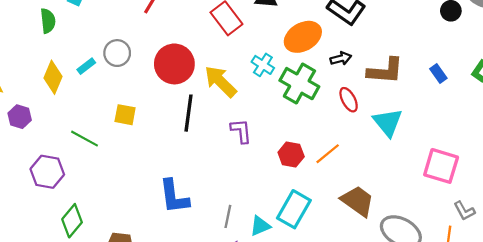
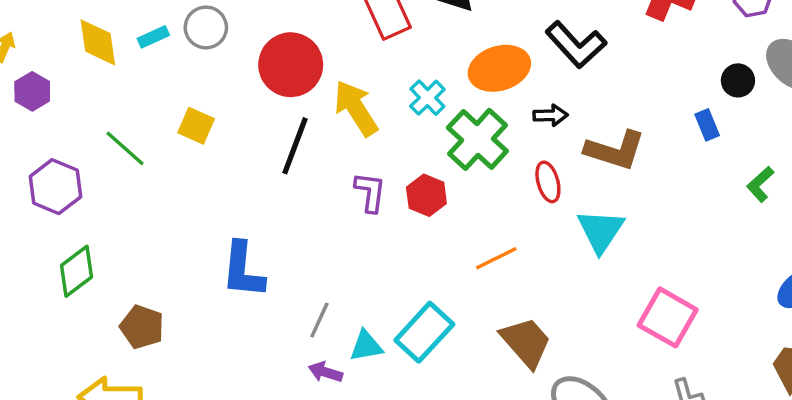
blue rectangle: (438, 74) -> (707, 125), moved
yellow diamond: (53, 77) -> (98, 42), turned -44
red hexagon: (291, 155) -> (426, 195), moved

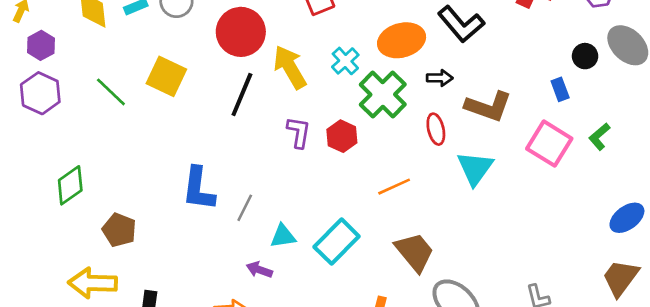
yellow square: (196, 126) -> (166, 76), size x1.4
purple hexagon: (55, 187) -> (40, 93), moved
pink square: (668, 317) -> (549, 144), moved
gray line: (319, 320) -> (245, 208), moved
cyan triangle: (366, 346) -> (283, 236), moved

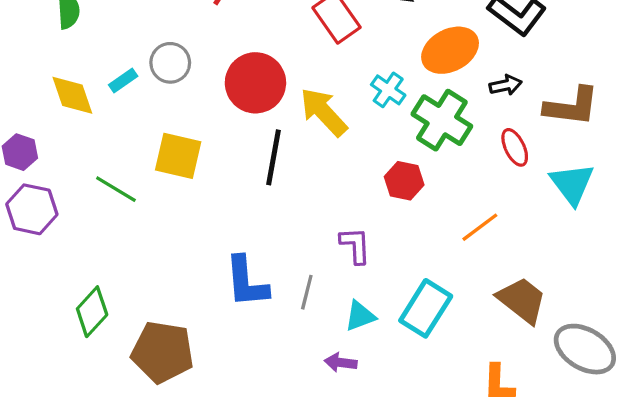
purple L-shape: (299, 132) -> (355, 245), moved
brown pentagon: (119, 230) -> (163, 352), size x1.5

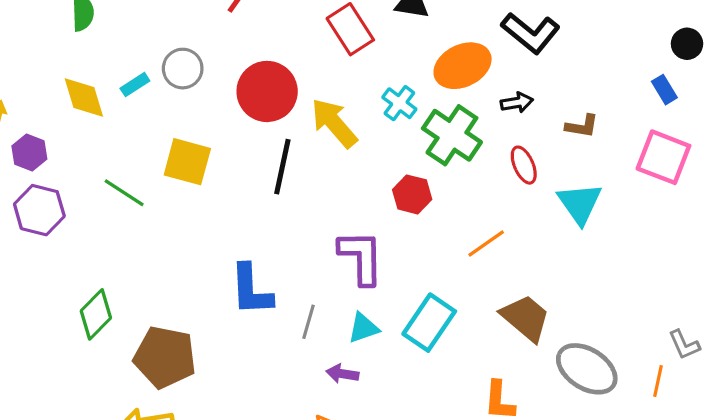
brown L-shape: (572, 106) -> (582, 126), size x0.6
purple L-shape: (355, 245) -> (361, 257), size x1.5
gray line: (307, 292) -> (309, 322), moved

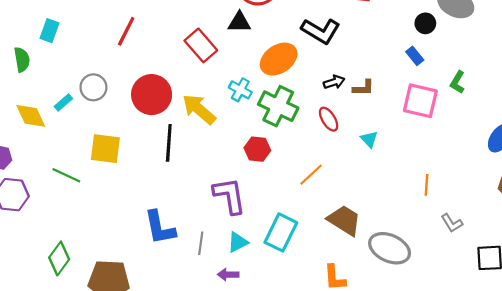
black arrow: (517, 102) -> (334, 82), moved
cyan triangle: (580, 203) -> (369, 139), size x0.6
orange line: (658, 381) -> (426, 185), moved

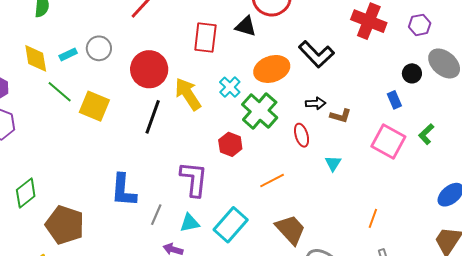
red rectangle: (201, 45) -> (205, 37), turned 32
green line: (66, 175) -> (60, 92), moved

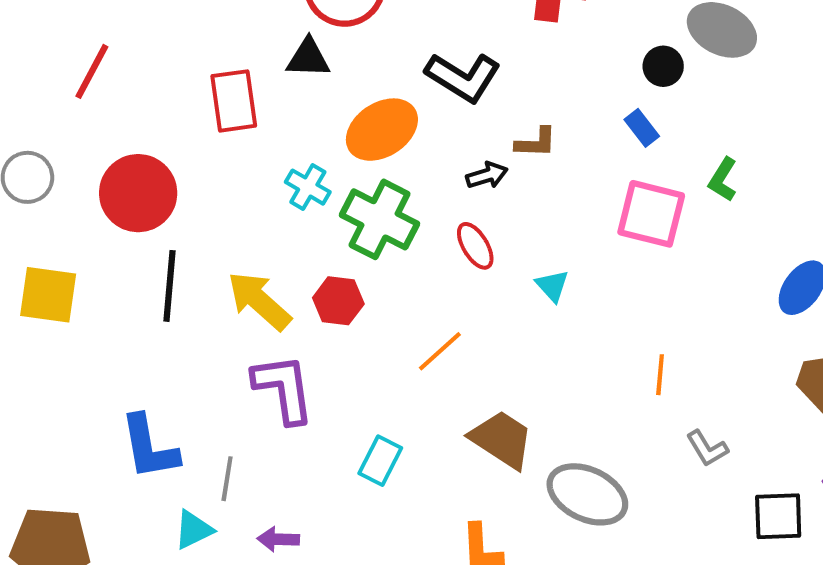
yellow arrow: (188, 94) -> (259, 301), moved
brown L-shape: (341, 116) -> (536, 143), moved
cyan triangle: (190, 223) -> (194, 530), moved
cyan rectangle: (231, 225) -> (380, 461), size x0.7

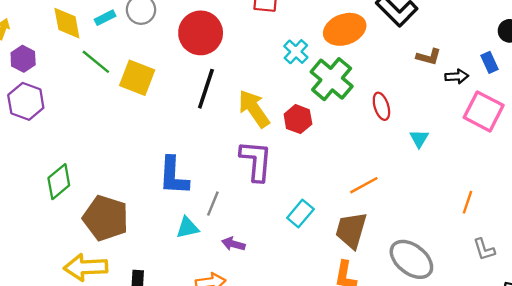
black arrow: (487, 175) -> (457, 76), moved
orange line: (440, 351) -> (364, 185), moved
brown trapezoid: (502, 439) -> (351, 230), moved, turned -120

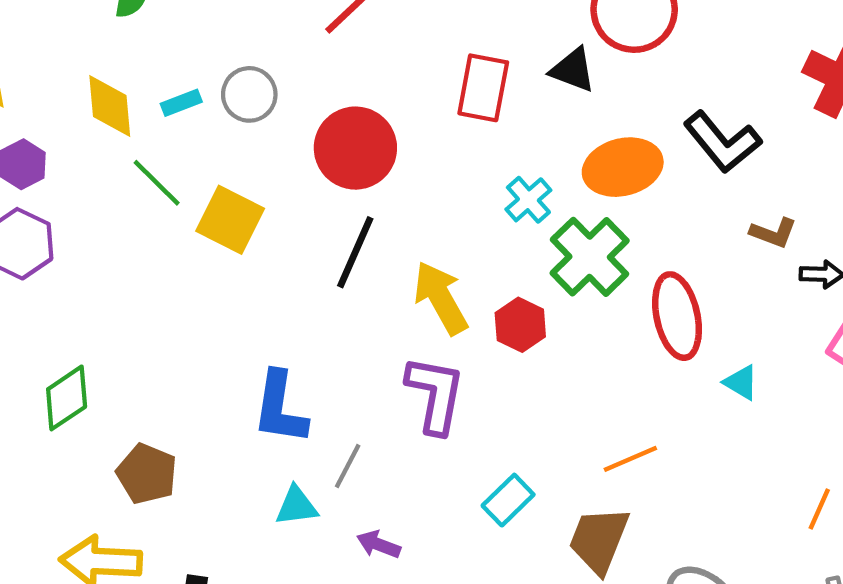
red ellipse: (381, 106) -> (677, 316), size x1.6
cyan triangle: (419, 139) -> (741, 382), turned -36
brown pentagon: (106, 218) -> (147, 474), size x0.7

